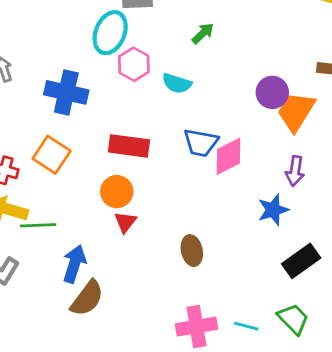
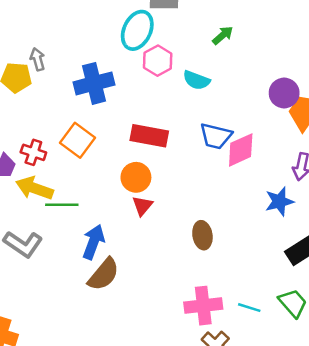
blue cross: (66, 92) -> (94, 83), turned -30

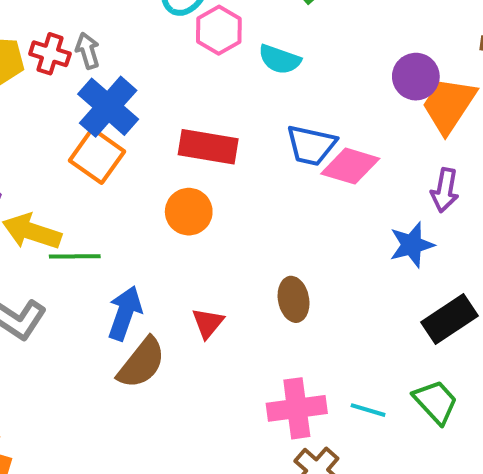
gray arrow: (38, 59) -> (88, 51), moved
blue cross: (94, 83) -> (108, 107), moved, turned -33
pink diamond: (241, 150) -> (350, 166), turned 42
red cross: (33, 152) -> (50, 54), moved
red triangle: (142, 206) -> (208, 323), moved

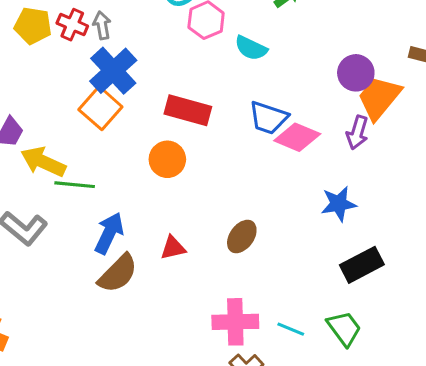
purple arrow: (445, 190) -> (357, 133), moved
brown ellipse: (294, 299) -> (242, 237), turned 40
red triangle: (208, 323) -> (173, 248), turned 32

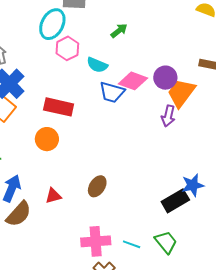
blue trapezoid: (268, 118) -> (112, 92), moved
pink diamond: (297, 137) -> (133, 81), moved
blue star: (339, 204) -> (193, 185), moved

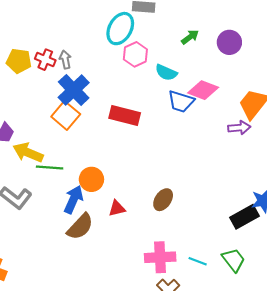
purple circle: (165, 78) -> (229, 42), moved
purple arrow: (168, 116) -> (239, 128), turned -110
orange circle: (47, 139) -> (91, 179), moved

